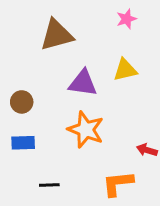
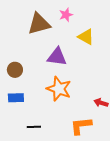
pink star: (127, 19) -> (66, 15), moved
yellow triangle: (125, 70) -> (86, 37), moved, turned 42

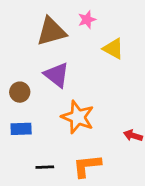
purple triangle: (57, 57) -> (57, 75), moved, turned 30
orange L-shape: (81, 126) -> (87, 166), moved

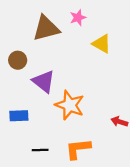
purple triangle: (57, 75) -> (44, 81), moved
brown circle: (20, 92) -> (18, 60), moved

